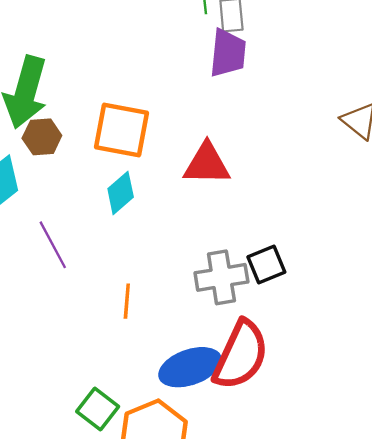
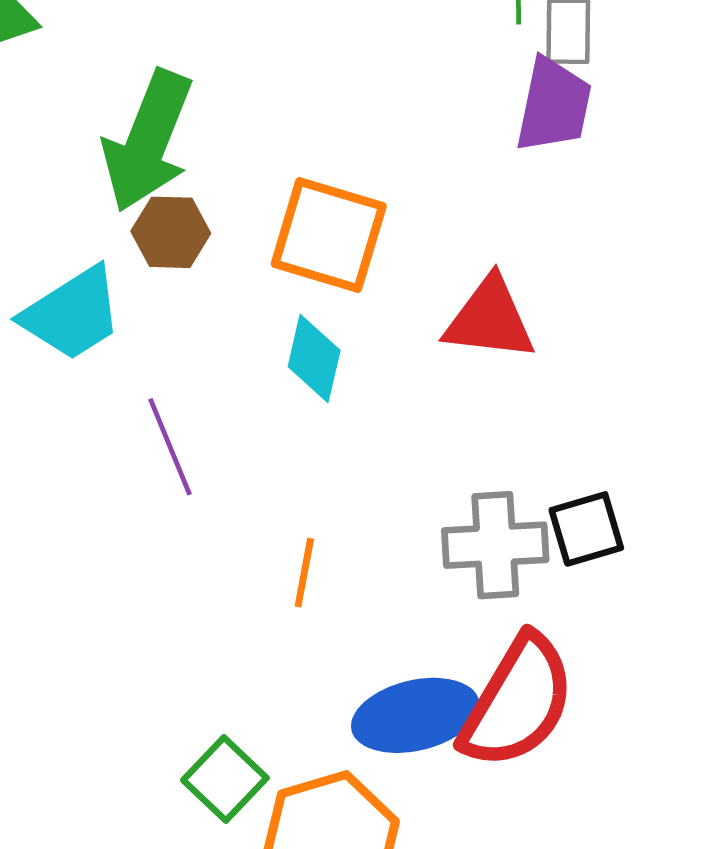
cyan diamond: (121, 193) -> (314, 359), turned -42

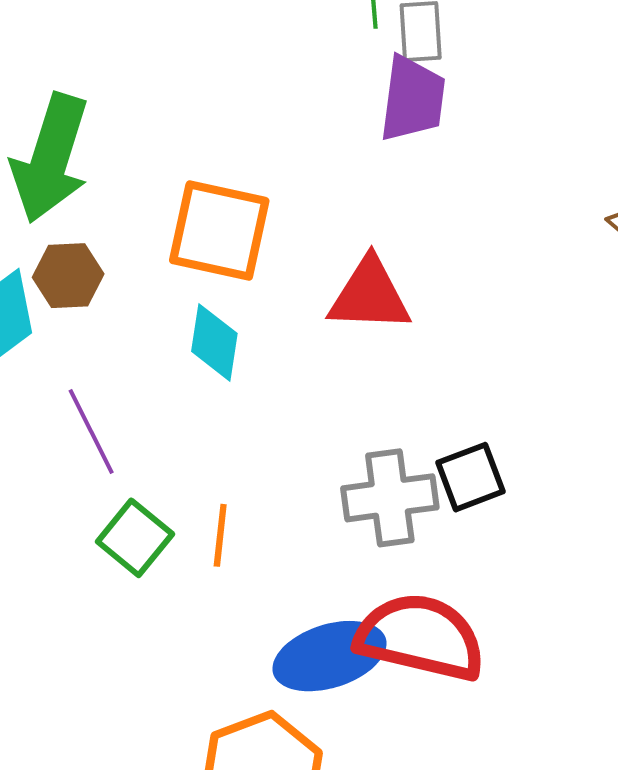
brown hexagon: (171, 232) -> (68, 276), moved
red semicircle: (518, 702) -> (420, 637), turned -103
green square: (225, 779) -> (135, 538), moved

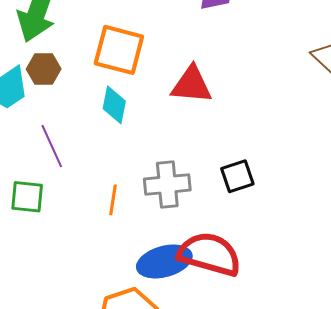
gray cross: (390, 498) -> (167, 184), moved
green square: (135, 538) -> (27, 197), moved, turned -36

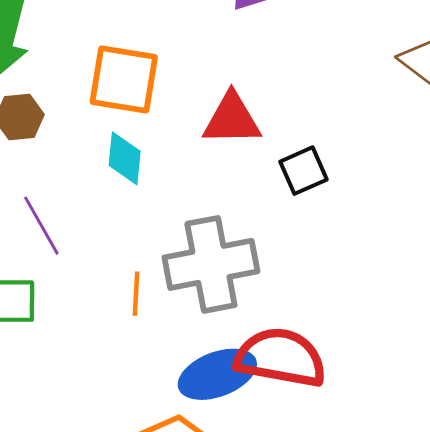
black square: (237, 176) -> (303, 171), moved
gray cross: (167, 184) -> (211, 264), size x1.4

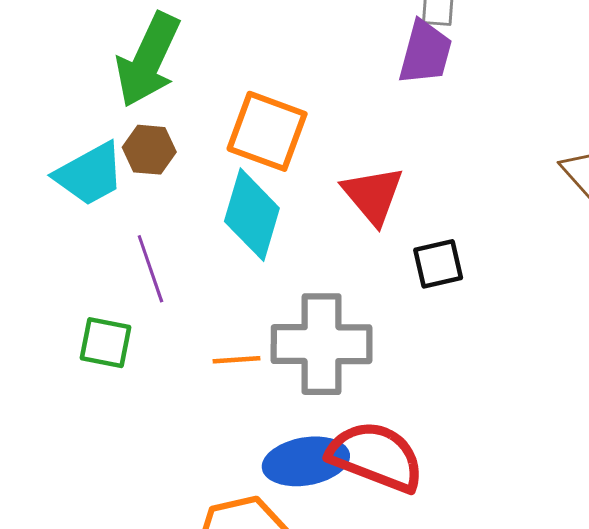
red triangle: (232, 119) -> (373, 195), turned 40
cyan diamond: (125, 158) -> (252, 215), size x1.5
orange line: (136, 294) -> (236, 360), turned 72

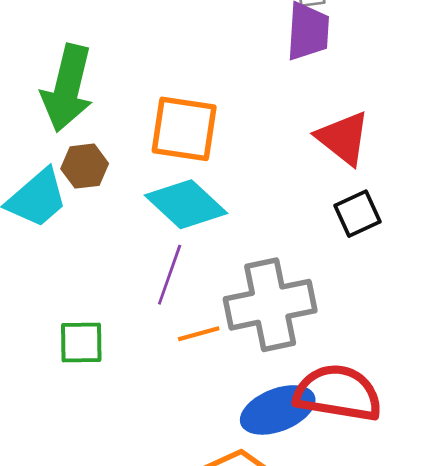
red triangle: (373, 195) -> (343, 138), moved
cyan diamond: (252, 215) -> (186, 204), turned -52
purple line: (150, 269) -> (170, 275), moved, turned 50

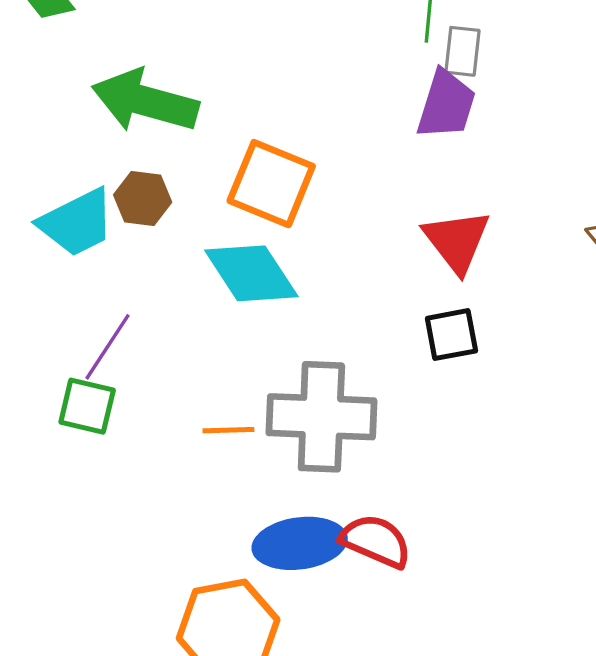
green arrow: (67, 88) -> (145, 101), turned 78
purple line: (170, 275) -> (107, 347), moved
red semicircle: (338, 393) -> (376, 541), size x0.7

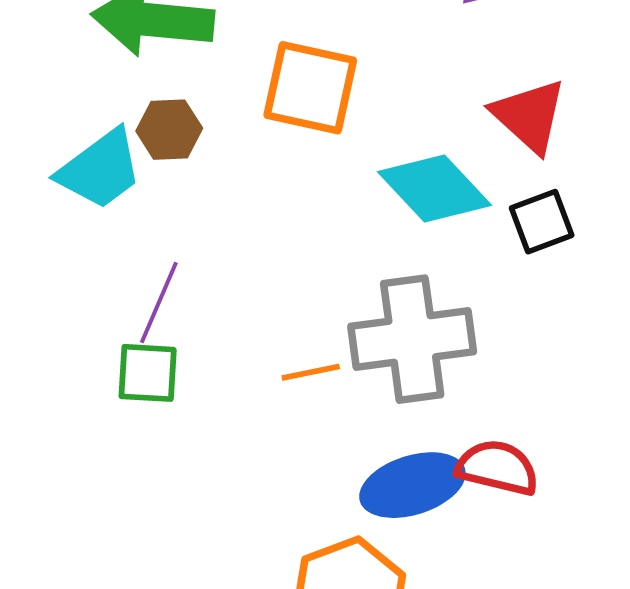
cyan diamond: (251, 273) -> (434, 189), moved

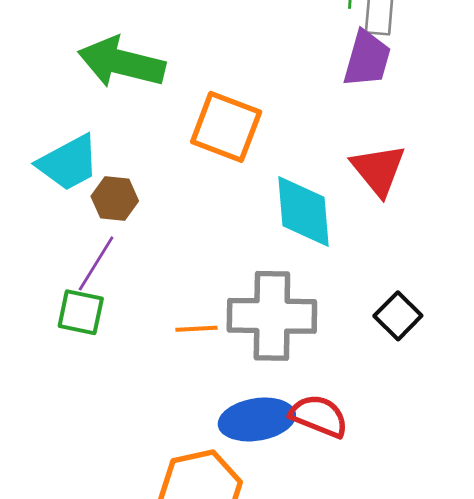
brown hexagon: (169, 130) -> (115, 199), moved
cyan diamond: (434, 189) -> (304, 211), turned 30
black square: (542, 222) -> (398, 316), moved, turned -33

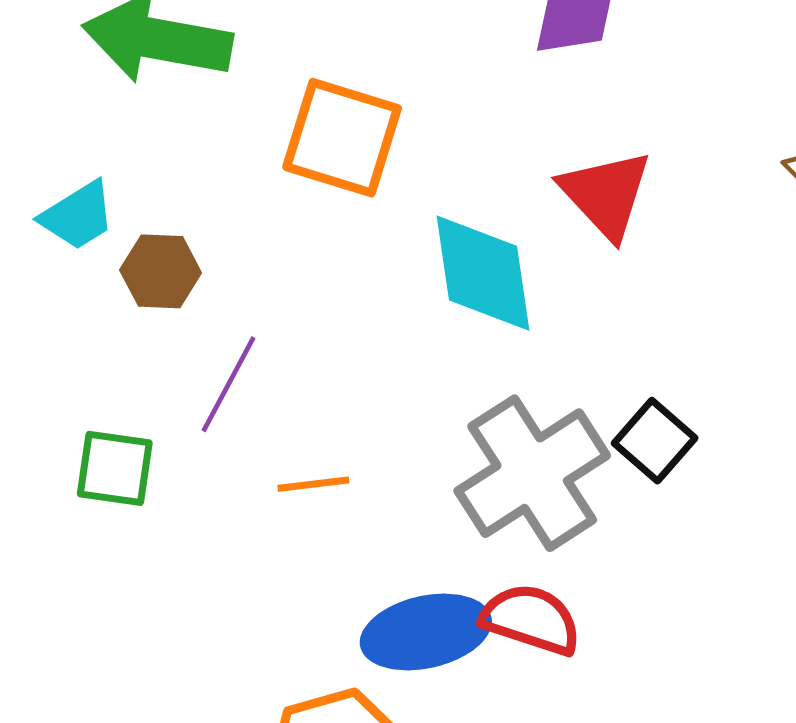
cyan trapezoid: (68, 163) -> (78, 216), size x0.7
purple line: (96, 263) -> (229, 384), moved
gray cross: (272, 316) -> (532, 473), moved, turned -30

